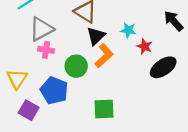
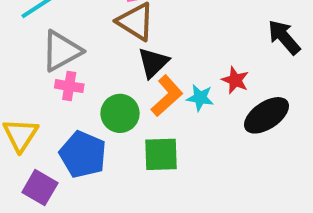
cyan star: (128, 30) -> (200, 98), moved
green square: (104, 109) -> (161, 154), moved

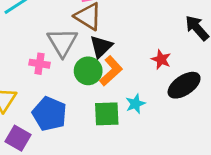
gray triangle: (61, 51) -> (62, 42), moved, turned -32
cyan star: (200, 98) -> (135, 104), moved, turned -30
green circle: (120, 113) -> (88, 71), moved

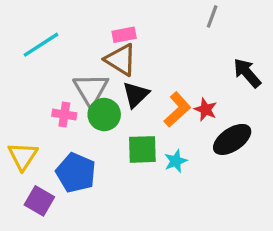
green circle: (88, 71) -> (104, 115), moved
orange L-shape: (111, 71) -> (177, 110), moved
green square: (107, 114) -> (142, 149), moved

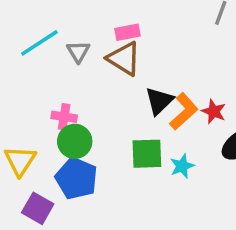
gray triangle: (91, 90) -> (78, 52), moved, size x0.6
black triangle: (136, 95) -> (159, 101), moved
green circle: (104, 115) -> (75, 141), moved

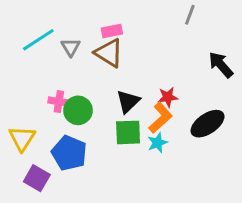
black triangle: (159, 101) -> (128, 102), moved
orange L-shape: (184, 111) -> (160, 118), moved
red star: (214, 111) -> (168, 97), moved, turned -30
green circle: (75, 141) -> (78, 110), moved

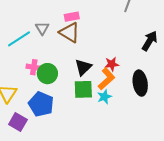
cyan line: (38, 40) -> (19, 39), moved
black arrow: (221, 65) -> (150, 41), turned 72
black ellipse: (208, 124) -> (140, 83), turned -65

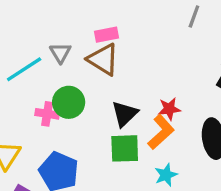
green circle: (47, 74) -> (69, 102), moved
cyan star: (104, 97) -> (166, 175), moved

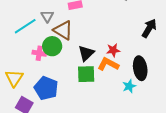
brown triangle: (103, 59) -> (63, 30), moved
orange L-shape: (161, 132) -> (108, 64), turned -110
cyan star: (166, 175) -> (129, 86), moved

